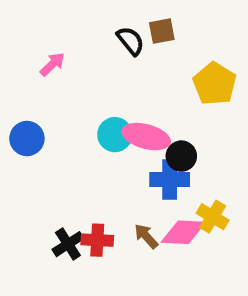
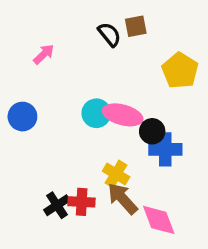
blue cross: (170, 180) -> (165, 149), moved
yellow cross: (213, 217) -> (116, 174), moved
pink diamond: (183, 232) -> (159, 220), moved, turned 66
brown arrow: (146, 236) -> (123, 199), size x1.5

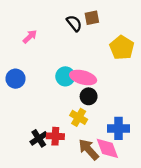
black circle: (152, 131) -> (89, 96), moved
blue cross: (165, 149) -> (118, 128), moved
brown arrow: (123, 199) -> (89, 149), moved

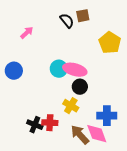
black cross: (39, 138) -> (35, 125), turned -35

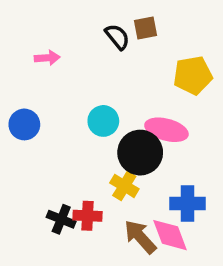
pink arrow: (27, 33) -> (47, 58), turned 40
yellow pentagon: (110, 43) -> (193, 75), turned 30
pink ellipse: (75, 70) -> (166, 130), moved
black circle: (80, 87) -> (140, 153), size x1.6

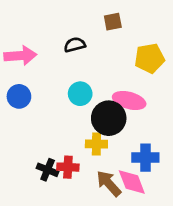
black semicircle: (117, 37) -> (75, 45), moved, turned -65
pink arrow: (47, 58) -> (20, 56), moved, size x1.6
yellow cross: (124, 186) -> (96, 144), turned -30

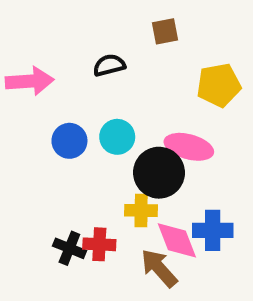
blue circle: (19, 96) -> (69, 141), moved
pink diamond: (132, 182) -> (177, 240), moved

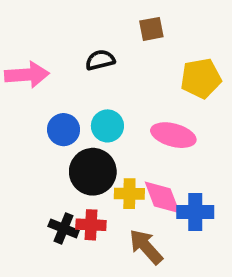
black circle: (159, 173) -> (93, 172), moved
pink diamond: (177, 240) -> (162, 197), moved

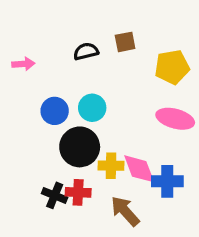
brown square: (151, 29) -> (125, 42), moved
pink arrow: (27, 75) -> (23, 64), size x0.6
pink ellipse: (173, 135) -> (175, 119), moved

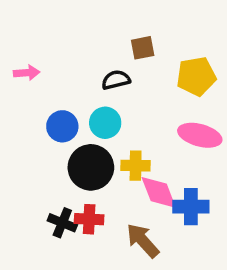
black semicircle: (86, 51) -> (116, 80), moved
yellow cross: (111, 166) -> (136, 166), moved

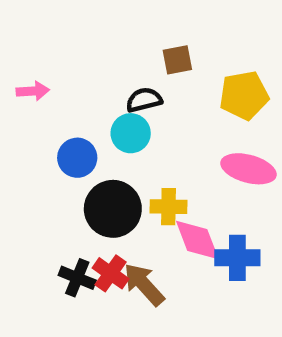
cyan circle: (105, 123) -> (131, 133), moved
red cross: (89, 219) -> (111, 273), turned 32
brown arrow: (143, 241) -> (144, 284), moved

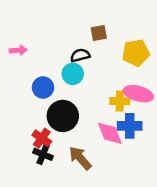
yellow cross: (168, 207) -> (120, 101), moved
blue cross: (237, 258) -> (130, 126), moved
red cross: (111, 273) -> (42, 138), moved

